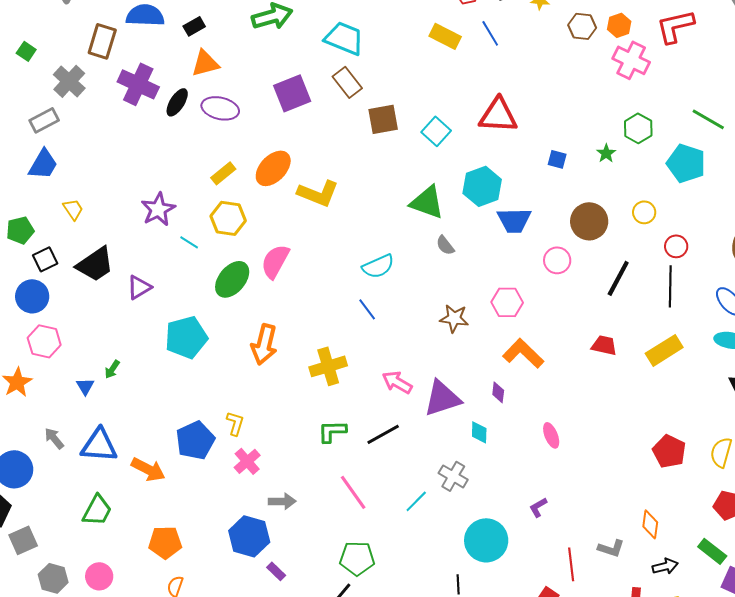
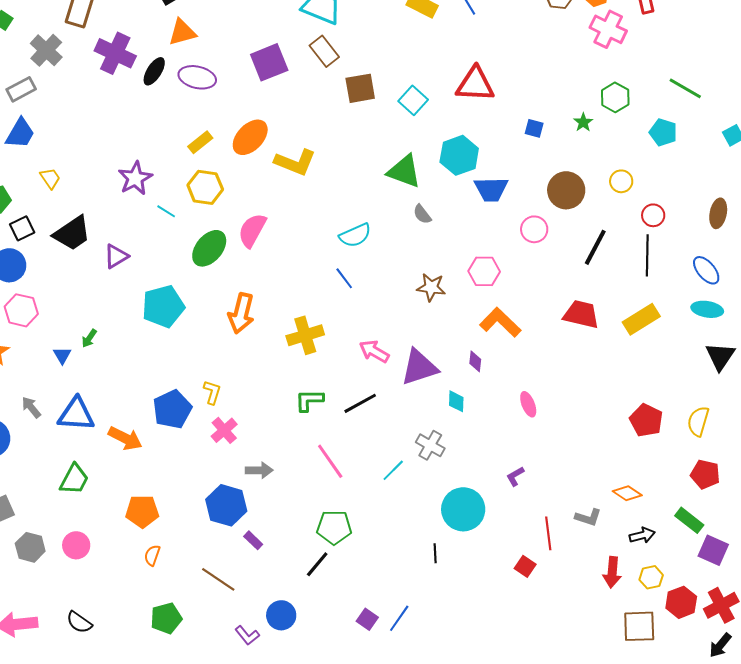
cyan pentagon: (686, 163) -> (663, 132), size x0.7
red trapezoid: (604, 345) -> (581, 314), size x1.4
orange diamond: (650, 524) -> (627, 493), turned -64

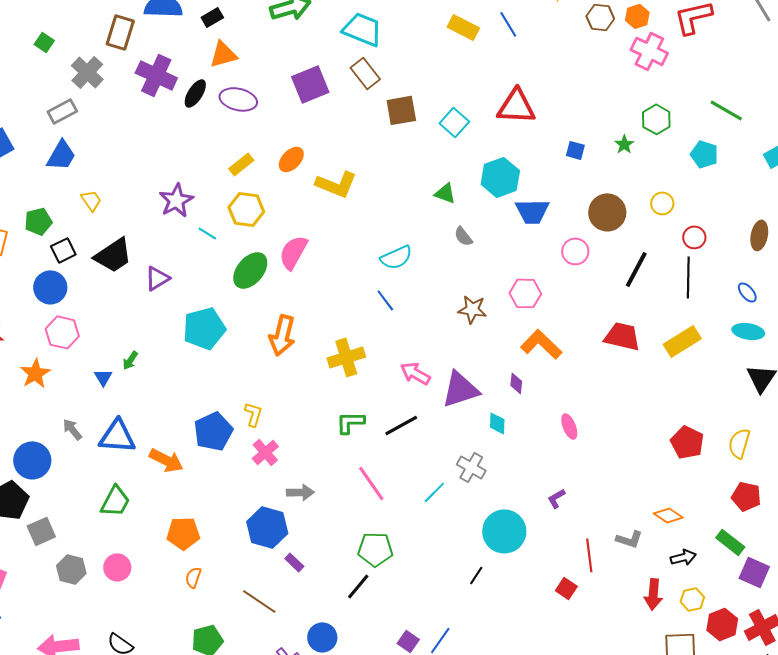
orange ellipse: (250, 137) -> (291, 159), size x0.7
green triangle: (404, 171) -> (445, 193), size x0.6
blue ellipse: (706, 270) -> (747, 292), size x0.7
black line: (435, 553) -> (476, 575), turned 36

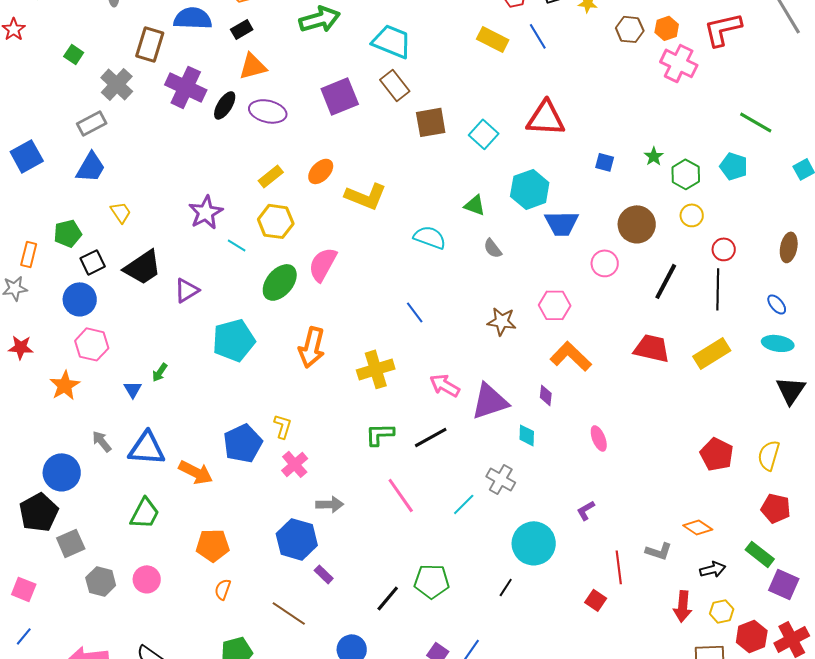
green hexagon: (656, 119) -> (686, 174), moved
cyan semicircle: (396, 257) -> (430, 237), moved, turned -136
green pentagon: (375, 549) -> (432, 581), moved

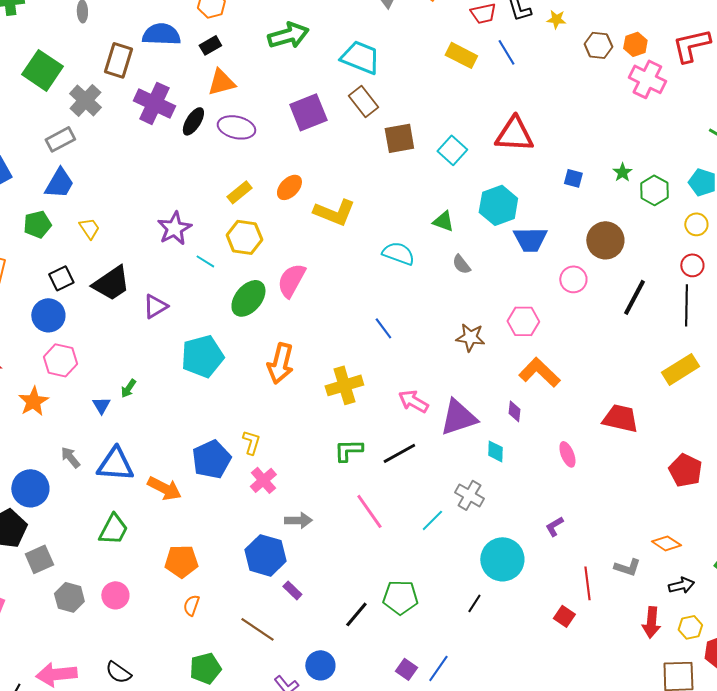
green square: (74, 54) -> (42, 70), size x2.0
yellow circle: (692, 215) -> (696, 224), moved
green pentagon: (68, 233) -> (37, 224), moved
red trapezoid: (652, 348) -> (620, 418), moved

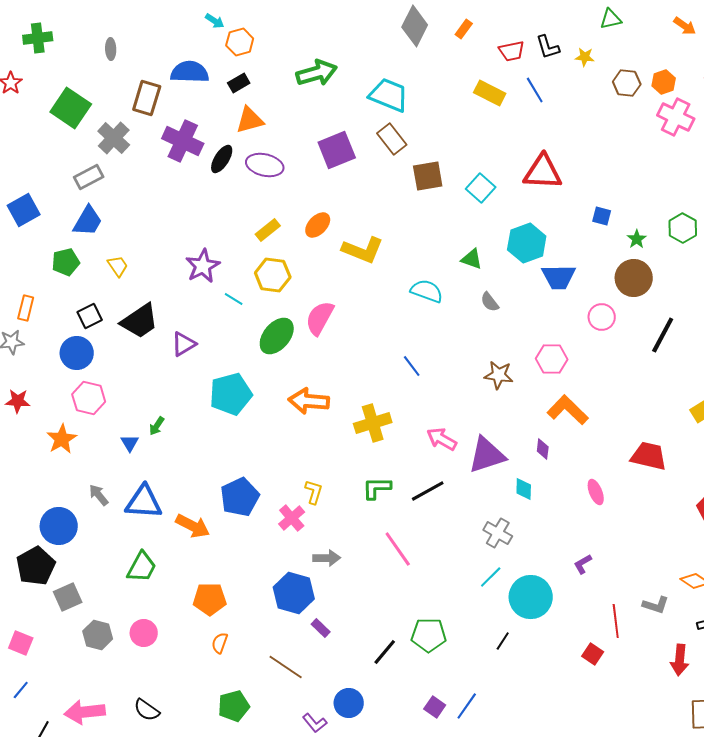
green star: (622, 172) -> (637, 239), moved
orange arrow: (280, 363) -> (309, 401), turned 81
yellow L-shape: (251, 442) -> (314, 492), moved
cyan line: (432, 520) -> (491, 577), moved

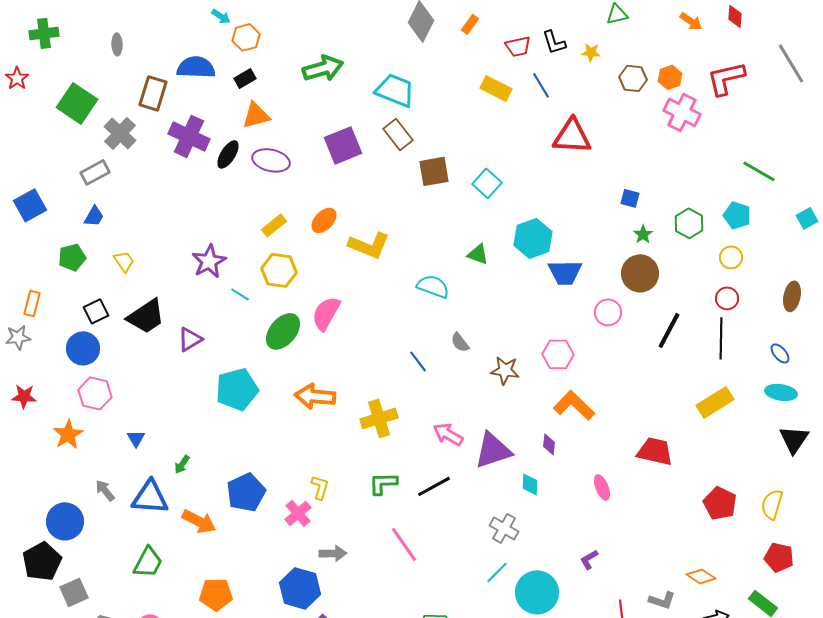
red triangle: (543, 172) -> (572, 136), moved
blue square: (602, 216) -> (630, 198), moved
blue trapezoid: (88, 221) -> (94, 216), size x0.7
gray semicircle: (490, 302) -> (460, 342), moved
green arrow: (157, 426) -> (182, 464), moved

